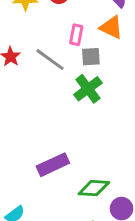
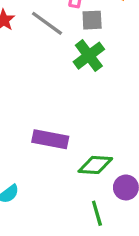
purple rectangle: (53, 165) -> (50, 139), turned 36

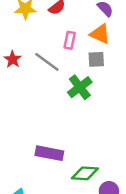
gray square: (92, 20) -> (96, 59), moved

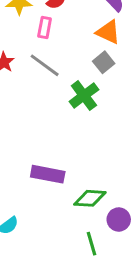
pink rectangle: (70, 40) -> (45, 27), moved
gray square: (96, 59) -> (104, 62), turned -36

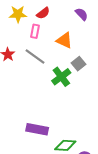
orange triangle: (108, 32) -> (64, 40), moved
gray square: (104, 62) -> (78, 64), moved

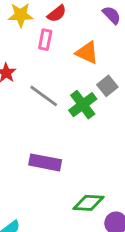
gray line: (35, 57) -> (44, 96), moved
purple rectangle: (37, 129) -> (45, 162), moved

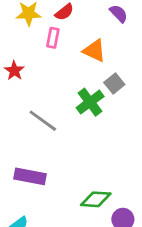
gray line: (44, 96) -> (43, 121), moved
purple rectangle: (45, 162) -> (30, 176), moved

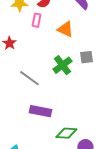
gray square: (114, 84) -> (86, 57), moved, turned 32
purple rectangle: (30, 176) -> (40, 111), moved

